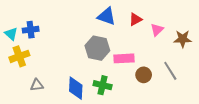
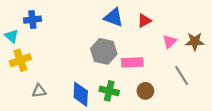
blue cross: (31, 30) -> (32, 20), moved
pink triangle: (157, 30) -> (170, 42), moved
brown circle: (144, 75) -> (145, 91), moved

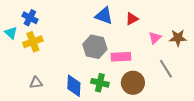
blue cross: (32, 20) -> (30, 18), turned 35
yellow cross: (20, 60) -> (33, 42), moved
brown circle: (145, 91) -> (133, 83), size x1.5

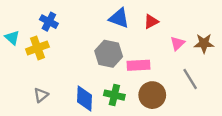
blue cross: (30, 18) -> (49, 22), moved
gray triangle: (36, 83) -> (41, 95), turned -32

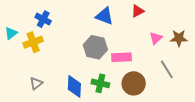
red triangle: (151, 22) -> (138, 11), moved
cyan triangle: (12, 38) -> (11, 33), turned 40

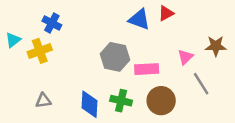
blue triangle: (104, 16) -> (139, 19), moved
pink triangle: (156, 38) -> (185, 57), moved
gray triangle: (36, 83) -> (43, 101), turned 32

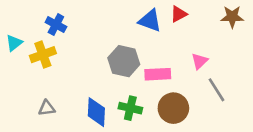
brown star: (216, 46) -> (232, 17), moved

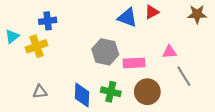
blue cross: (56, 25) -> (48, 21), turned -35
pink triangle: (200, 61) -> (169, 52), turned 40

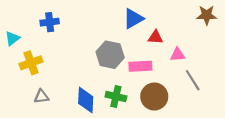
red triangle: (152, 12) -> (155, 37), moved, turned 32
blue triangle: (127, 18) -> (133, 19), turned -50
yellow cross: (37, 46) -> (31, 63), moved

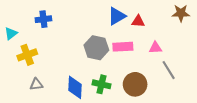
red triangle: (155, 37) -> (138, 21), moved
pink rectangle: (140, 66) -> (123, 47), moved

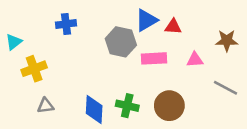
brown star: (181, 13) -> (227, 41), moved
blue cross: (43, 19) -> (66, 24), moved
gray hexagon: (96, 48) -> (121, 42), moved
gray line: (169, 70) -> (225, 88), moved, turned -30

